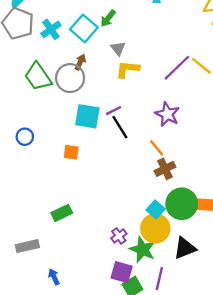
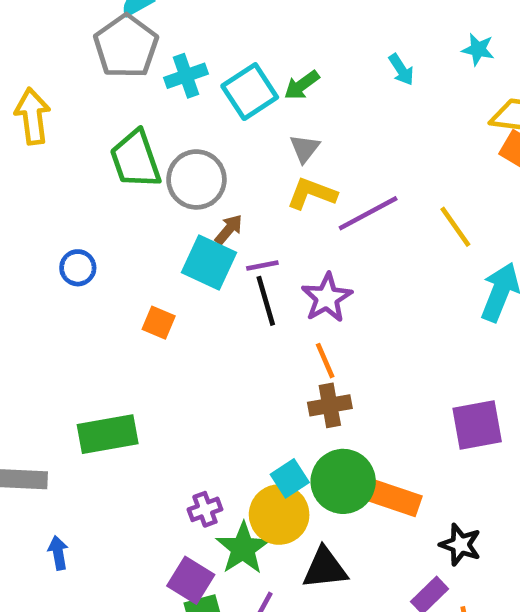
brown arrow: (80, 62) -> (229, 229), moved
purple line: (177, 68) -> (368, 213), moved
purple star: (167, 114) -> (327, 298), moved
green rectangle: (62, 213) -> (108, 434), size x1.4

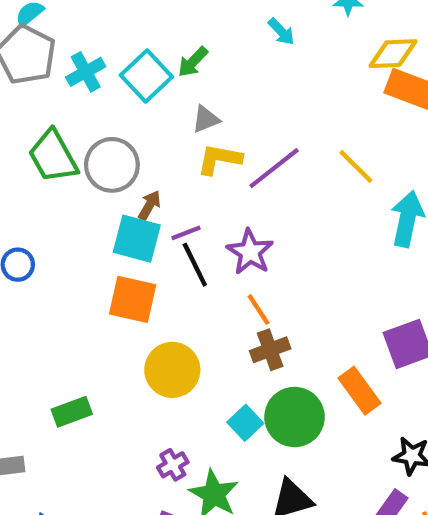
gray triangle: (305, 148) -> (206, 119), turned 40
orange square: (159, 323) -> (133, 299), moved, size x1.6
green rectangle: (108, 434) -> (72, 412), size x0.7
orange rectangle: (395, 498) -> (359, 391), moved, turned 45
yellow circle: (279, 515) -> (172, 370), moved

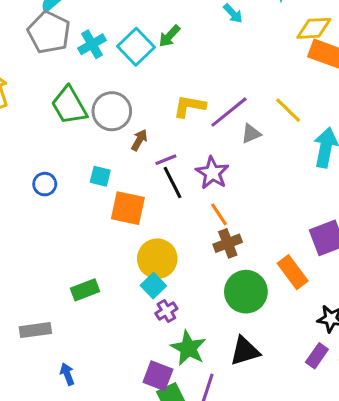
gray triangle: (206, 119) -> (251, 134), moved
cyan square: (137, 239) -> (100, 176), moved, size x0.6
cyan square: (245, 423) -> (153, 286), moved
purple cross: (173, 465) -> (166, 311), moved

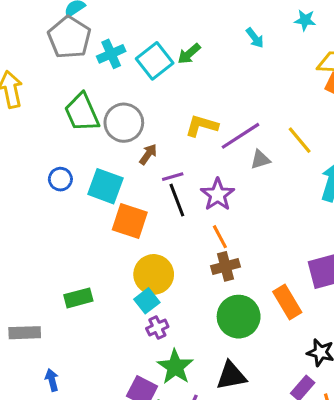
cyan square: (100, 176) -> (105, 186), size x1.6
blue circle: (45, 184) -> (60, 179), moved

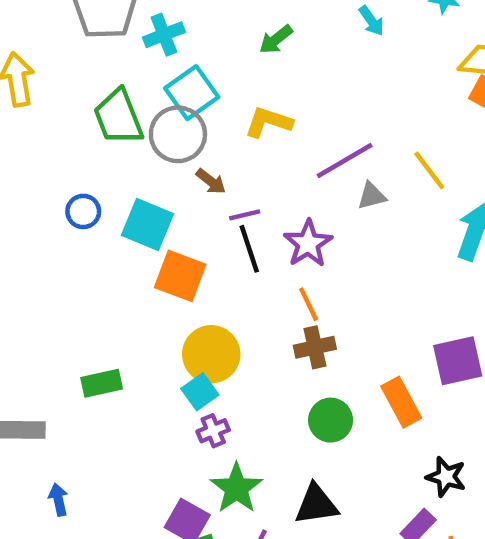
cyan square: (155, 61) -> (192, 93), moved
yellow L-shape: (202, 126) -> (268, 122), moved
brown arrow: (148, 154) -> (211, 181), turned 90
green circle: (239, 317) -> (331, 420), size x0.7

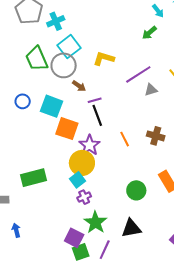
cyan arrow: (371, 21) -> (158, 11), moved
green arrow: (276, 39) -> (149, 33), moved
purple star: (308, 244) -> (89, 145), moved
brown cross: (315, 347) -> (156, 136), moved, turned 30
green rectangle: (102, 383) -> (34, 178), size x1.4

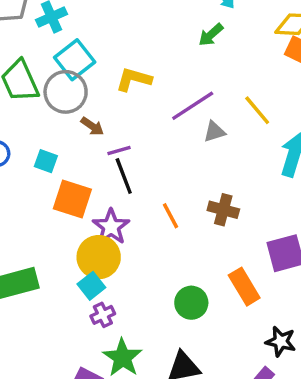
cyan square: (51, 106) -> (46, 161), size x0.6

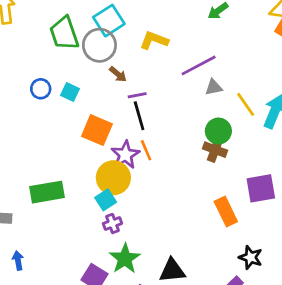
yellow line: (257, 110) -> (246, 104), moved
cyan square: (46, 161) -> (70, 92), moved
orange line: (171, 216) -> (146, 150), moved
green circle: (191, 303) -> (218, 131), moved

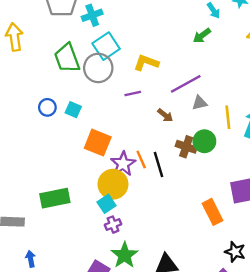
brown arrow: (118, 74) -> (165, 115), moved
purple line: (137, 95) -> (133, 93), moved
yellow line: (246, 104) -> (228, 117), turned 30
black line: (139, 116) -> (159, 165), moved
brown cross: (215, 150) -> (186, 147), moved

